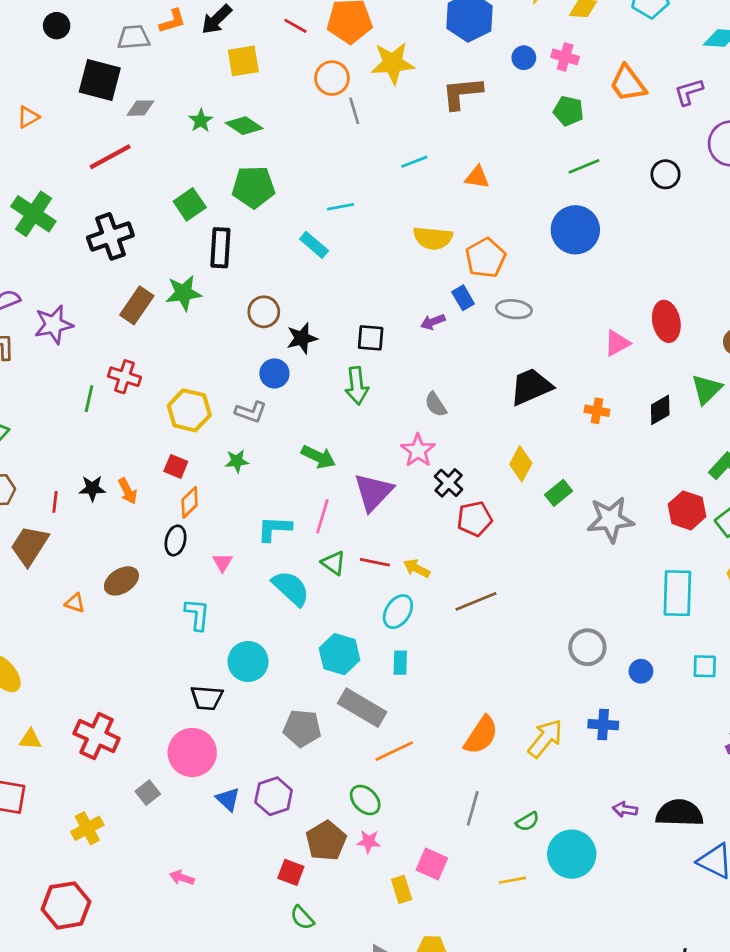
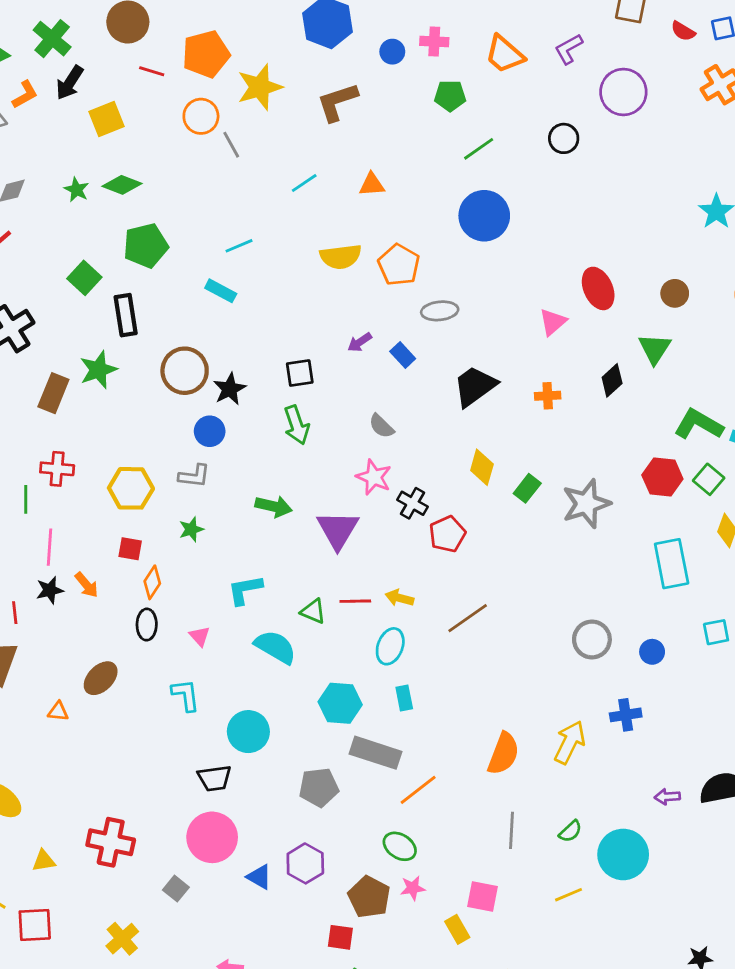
blue rectangle: (463, 298) -> (403, 355), moved
brown circle: (264, 312) -> (185, 371), size x1.4
pink line: (322, 516) -> (50, 547), moved

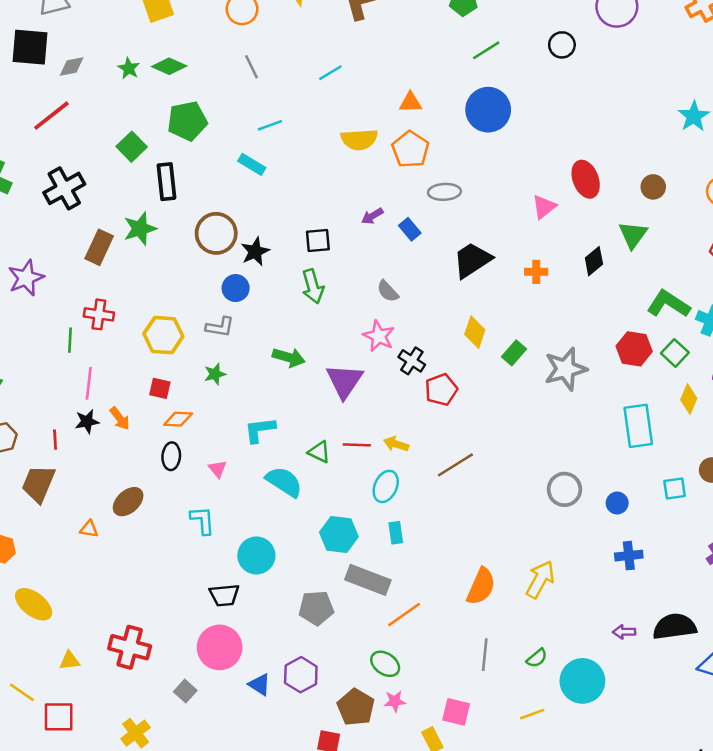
gray line: (231, 145) -> (251, 67), moved
orange triangle: (372, 184) -> (410, 103), moved
orange diamond: (152, 582) -> (178, 419), turned 56
blue cross: (626, 715) -> (629, 556), moved

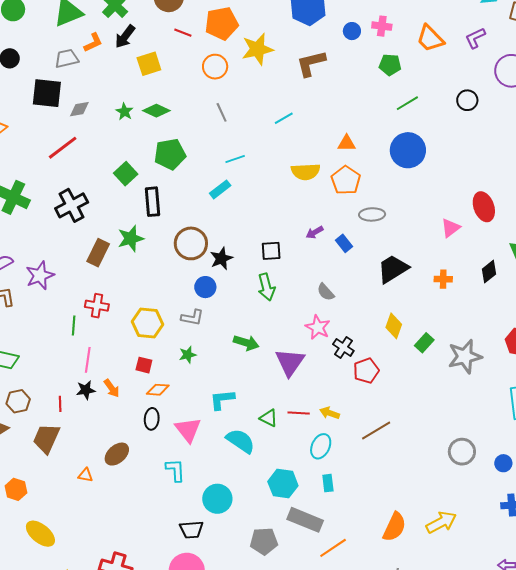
cyan rectangle: (252, 164) -> (220, 189), turned -70
pink triangle: (218, 469) -> (188, 430), size x1.8
yellow arrow: (540, 579) -> (441, 522), turned 32

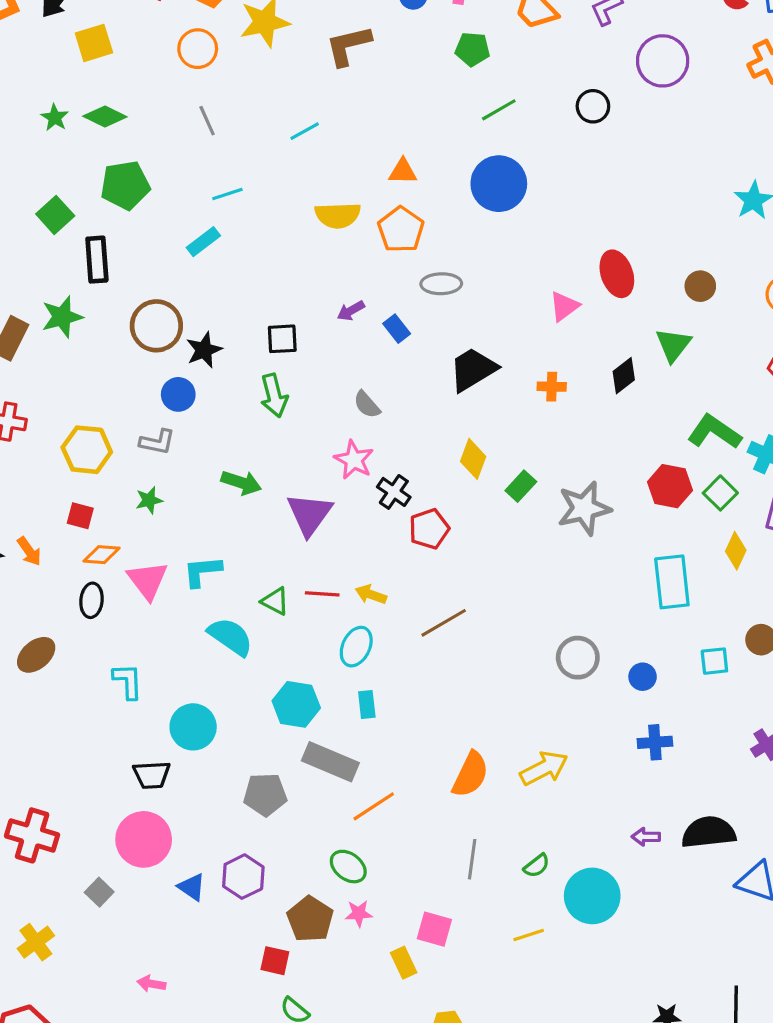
pink triangle: (188, 430) -> (148, 580), moved

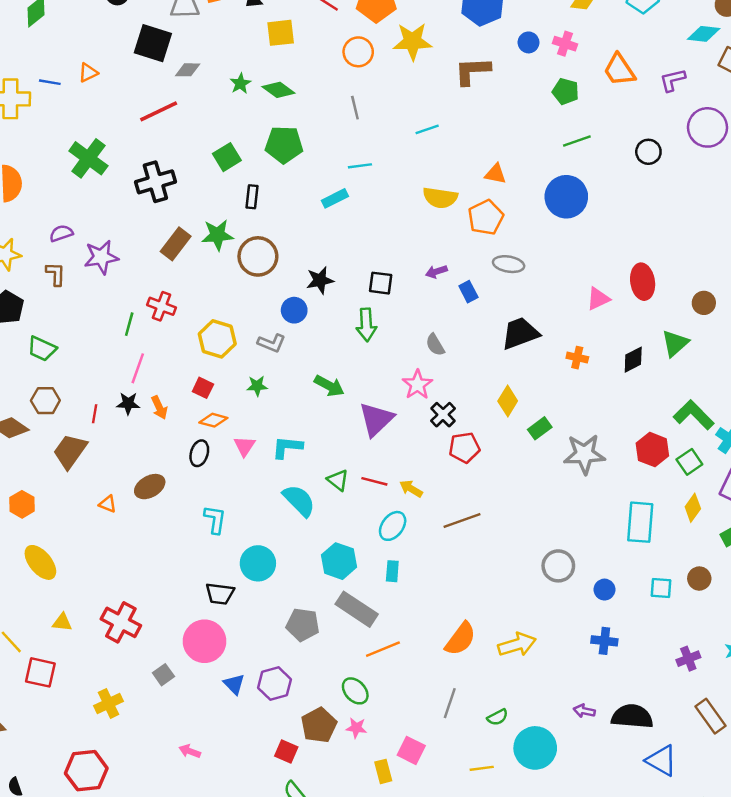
black rectangle: (97, 260) -> (252, 197), size x0.7
brown circle: (156, 326) -> (258, 256), moved
pink triangle: (148, 580) -> (245, 446), size x0.7

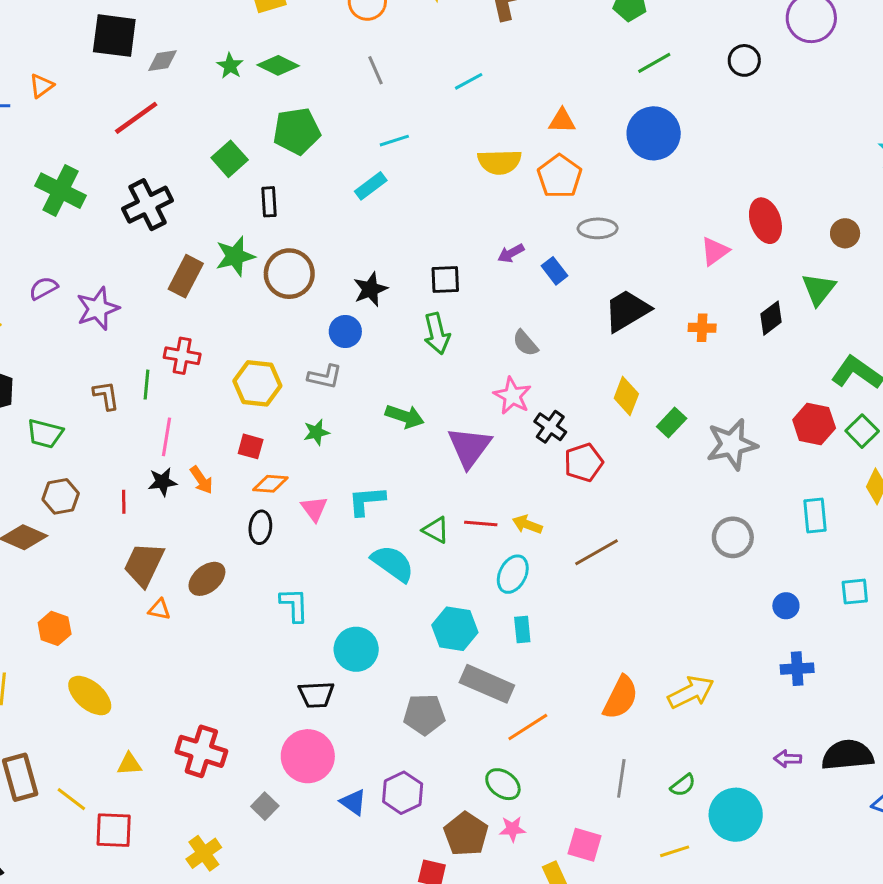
brown L-shape: (56, 274) -> (106, 395), moved
brown trapezoid: (70, 451) -> (144, 565), moved
cyan rectangle: (640, 522) -> (815, 515), size x0.7
gray circle: (558, 566) -> (733, 537), moved

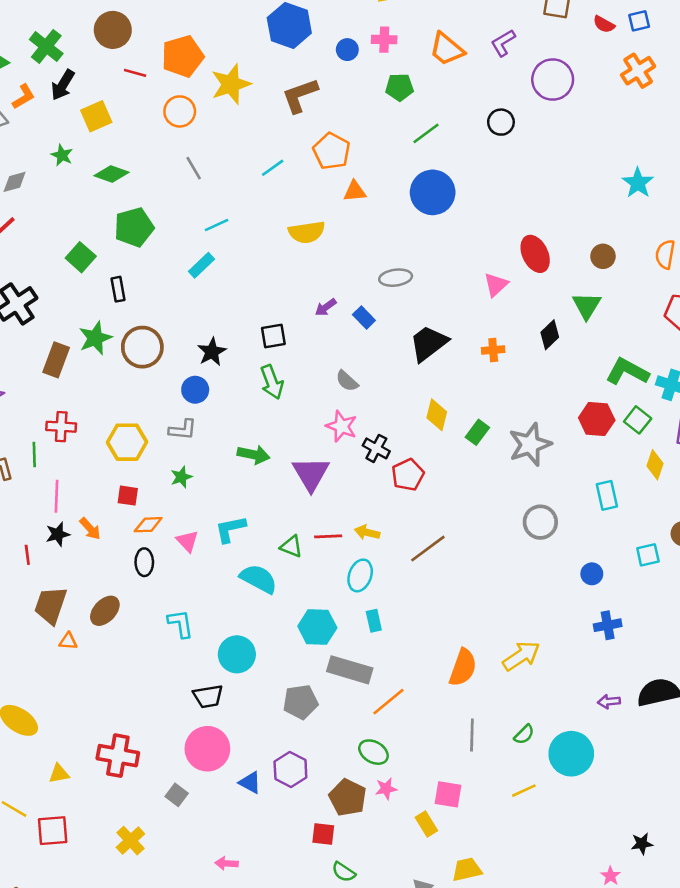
green star: (230, 66) -> (62, 155), moved
orange pentagon: (560, 176) -> (332, 151), moved

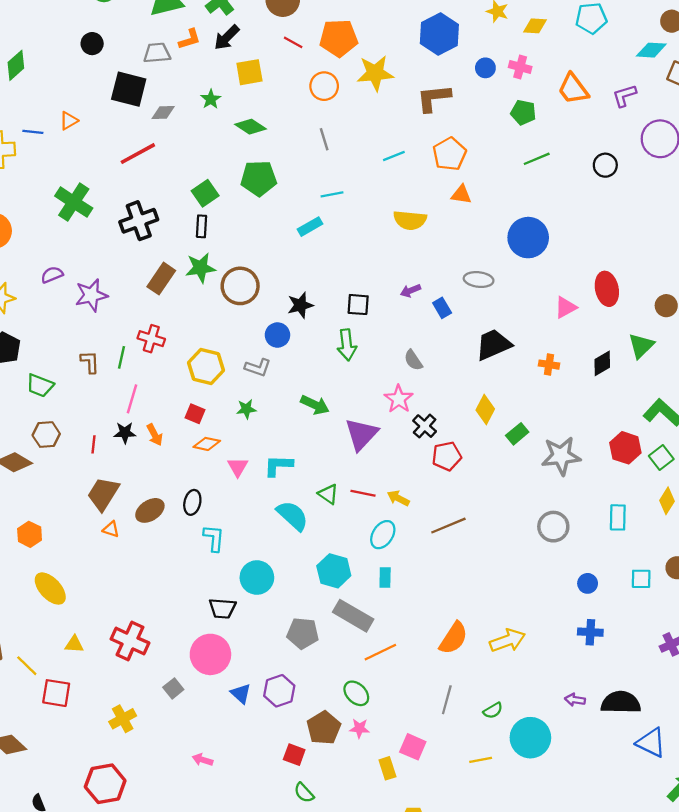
blue circle: (433, 192) -> (528, 238), moved
black rectangle: (118, 289) -> (202, 226), moved
black ellipse: (144, 562) -> (192, 502), moved

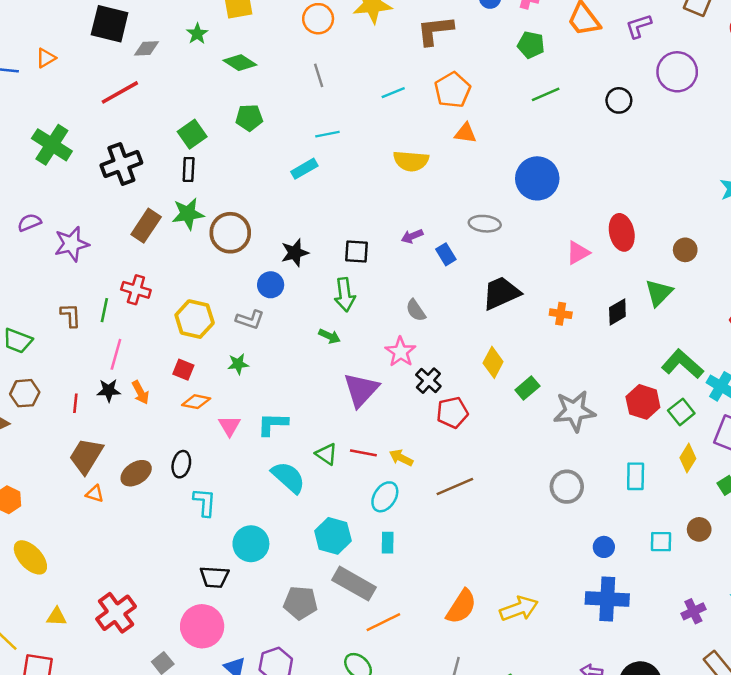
green pentagon: (259, 178) -> (249, 118), size x0.7
green arrow: (315, 405) -> (329, 336), moved, size x0.7
blue cross: (590, 632) -> (607, 599), size x1.6
red cross: (130, 641) -> (116, 613), turned 30

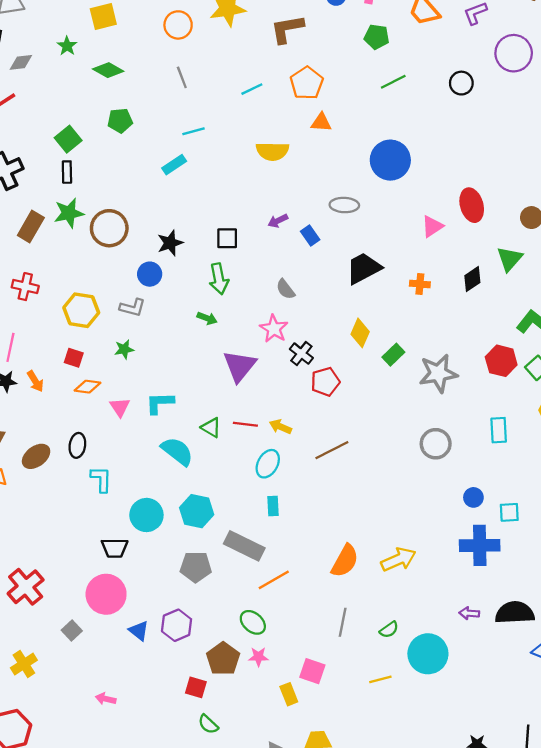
cyan hexagon: (333, 536) -> (197, 511), moved
cyan square: (661, 542) -> (509, 512), moved

